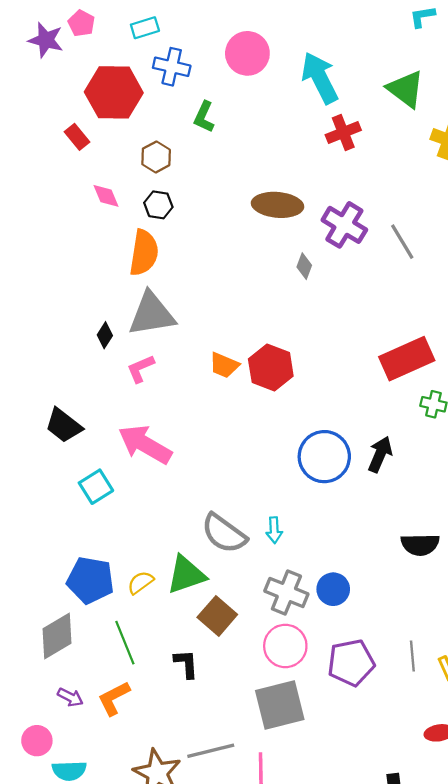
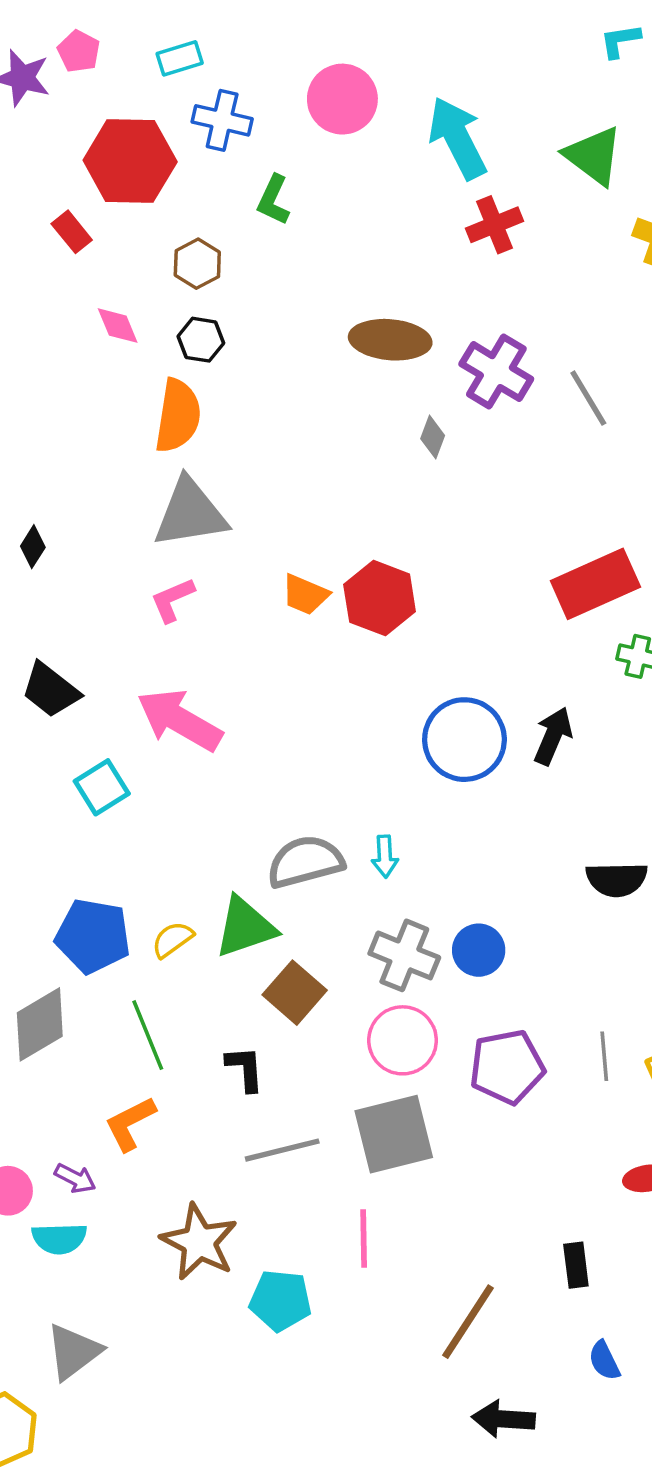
black diamond: (105, 335) -> (33, 547), moved
gray semicircle: (224, 533) -> (305, 862), turned 129
purple arrow: (70, 697) -> (75, 1178), moved
gray line: (211, 751) -> (282, 1150), moved

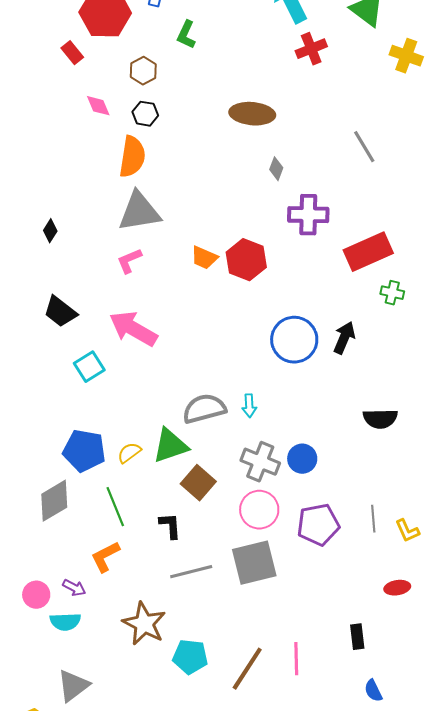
purple cross: (496, 372) -> (308, 215), moved, turned -30
pink line: (364, 1239) -> (296, 659), moved
brown line: (468, 1322) -> (247, 669), moved

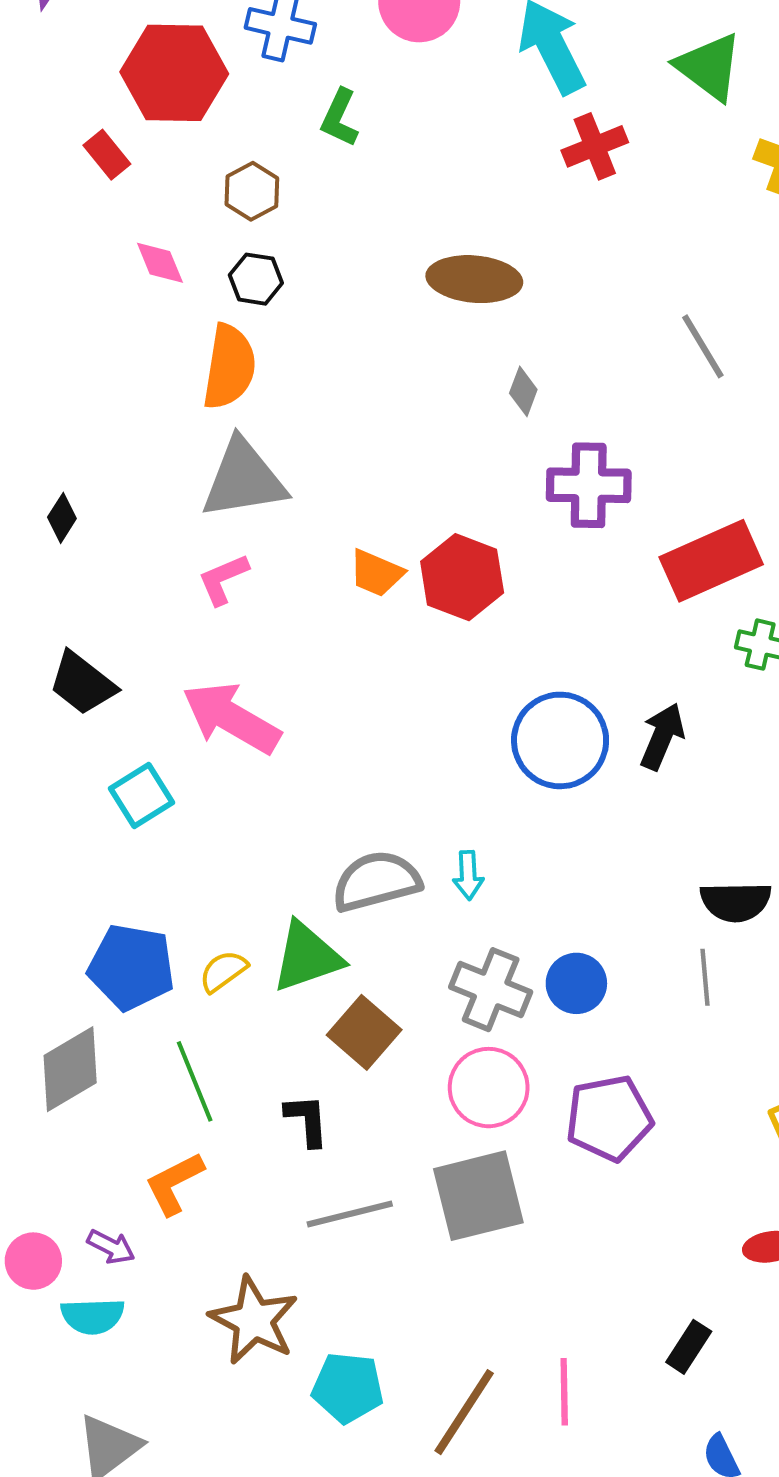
gray line: (373, 519) -> (705, 977), moved
black rectangle: (357, 637) -> (689, 1347), turned 40

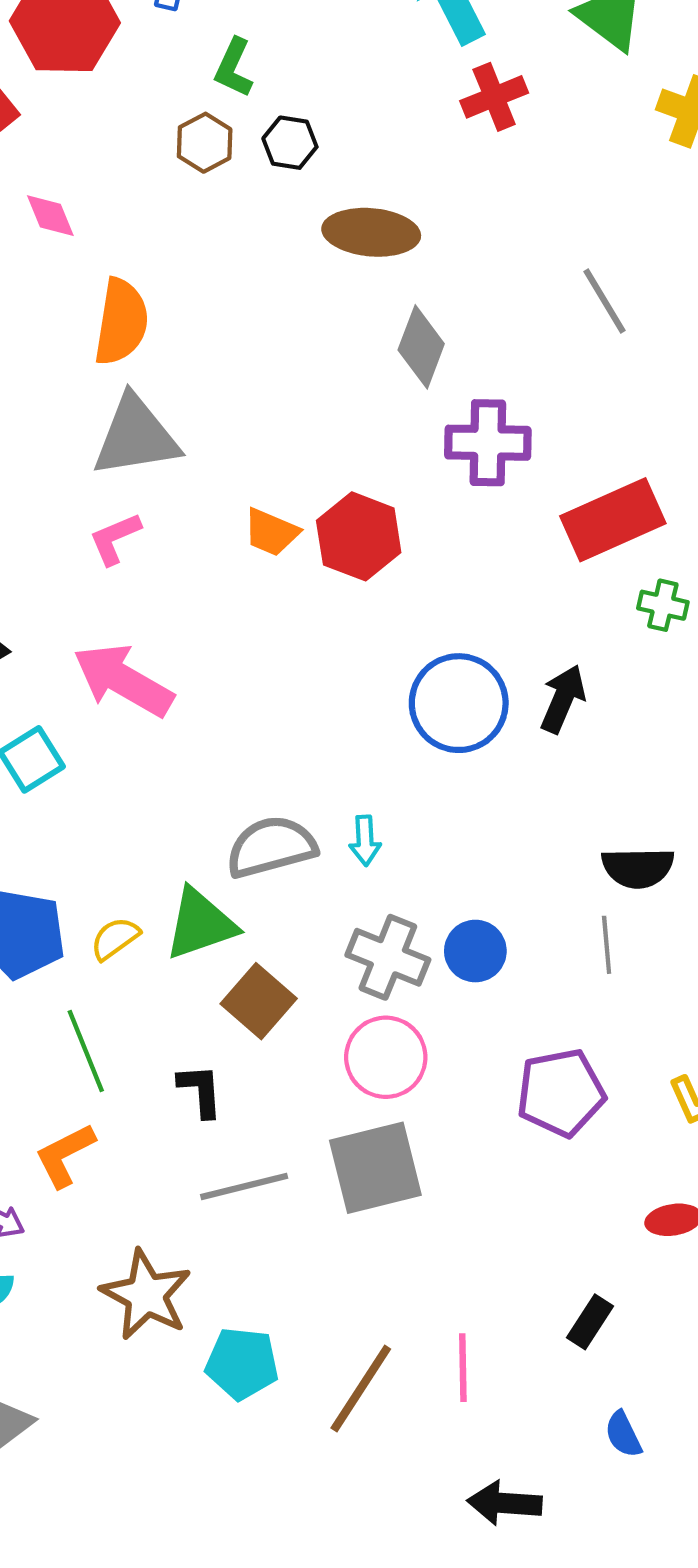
brown hexagon: (252, 191) -> (205, 143), moved
black hexagon: (256, 279) -> (290, 143), moved
gray diamond: (523, 391) -> (421, 347), size x1.6
purple pentagon: (609, 1118) -> (561, 1093), moved

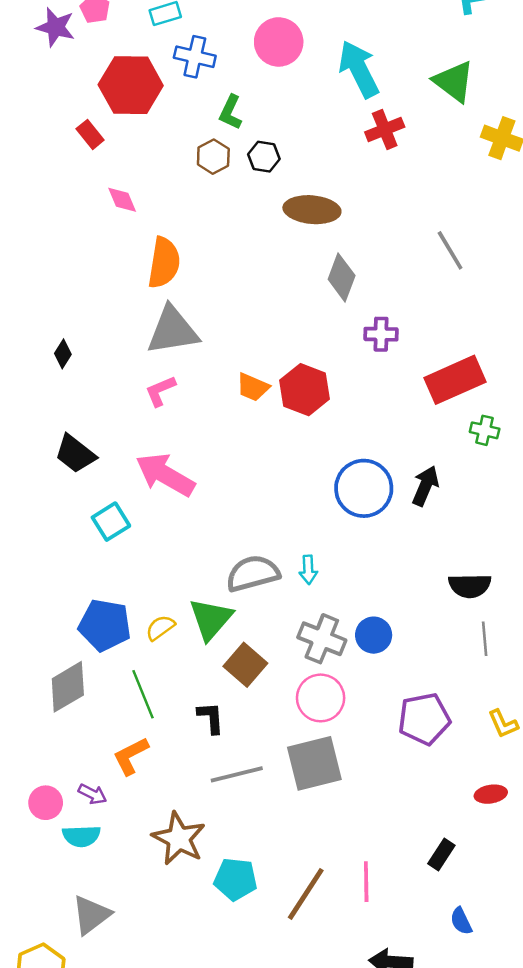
purple cross: (488, 443) -> (381, 334), size x0.7
green triangle: (200, 924) -> (211, 619), turned -30
gray line: (607, 945) -> (485, 639), moved

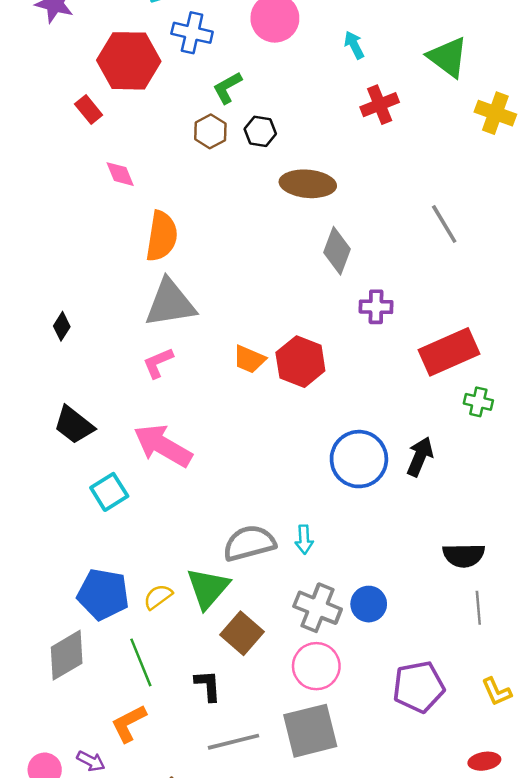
cyan arrow: (359, 69) -> (354, 45), size x0.5
green L-shape: (231, 112) -> (227, 88), turned 36

